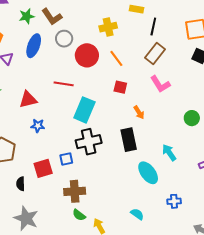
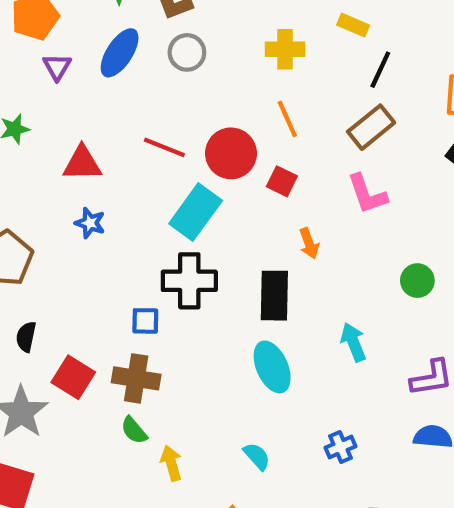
red circle: (87, 55) -> (231, 153), moved
blue square: (66, 159) -> (145, 321), moved
red square: (43, 168) -> (73, 377), moved, turned 36
cyan ellipse: (148, 173) -> (272, 367), moved
blue cross: (174, 201) -> (340, 447), turned -32

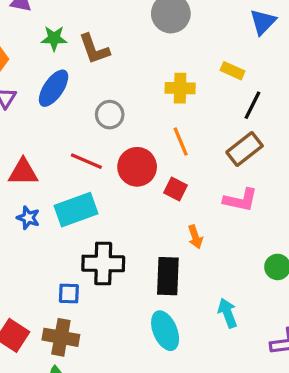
gray circle: (187, 52) -> (110, 115), moved
pink L-shape: (367, 194) -> (240, 200), turned -60
cyan rectangle: (196, 212) -> (76, 210), moved, turned 33

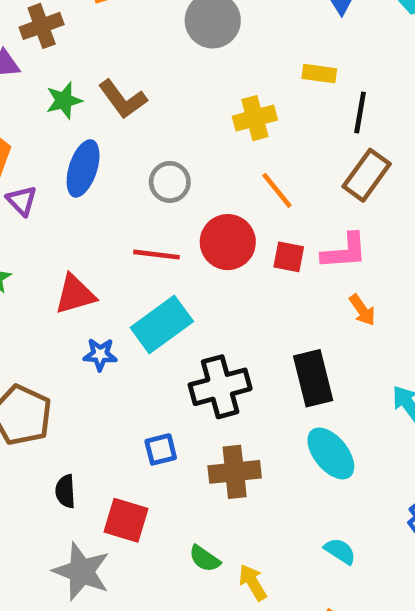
pink L-shape: (240, 200) -> (345, 251), moved
orange arrow: (195, 237) -> (362, 310), moved
blue square: (69, 293) -> (161, 449), moved
brown cross: (61, 337) -> (235, 472), moved

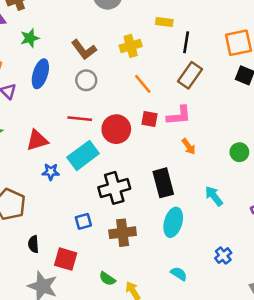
brown L-shape: (123, 99) -> (84, 50), moved
red circle: (228, 242) -> (116, 129), moved
cyan ellipse: (331, 453) -> (173, 222), turned 56

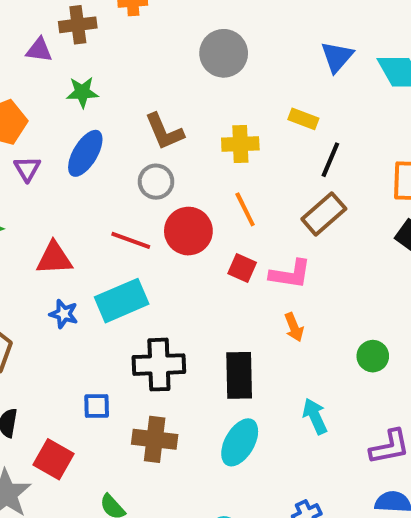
red circle: (116, 129) -> (188, 231), moved

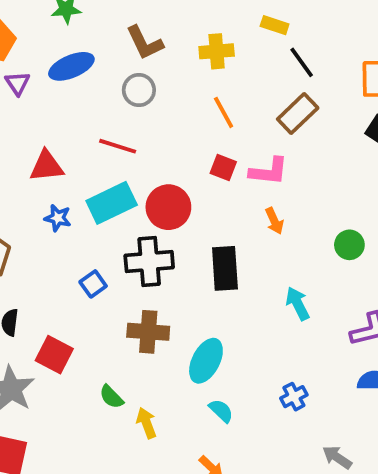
blue ellipse: (85, 153) -> (71, 66), turned 39
black line: (330, 160) -> (302, 62), turned -56
red circle: (188, 231) -> (168, 207), moved
blue square: (97, 406) -> (93, 284), moved, turned -32
cyan ellipse: (240, 442) -> (206, 361), moved

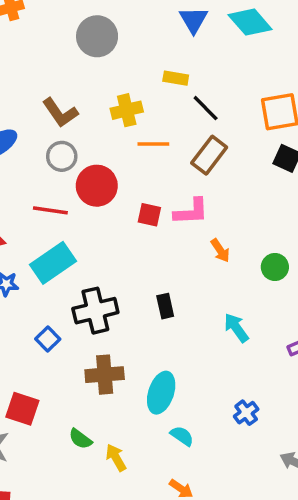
orange line: (224, 112) -> (153, 144), moved, turned -52
red circle: (168, 207) -> (97, 186), moved
orange arrow: (274, 221) -> (220, 250), moved
black rectangle: (225, 268) -> (165, 306), size x0.6

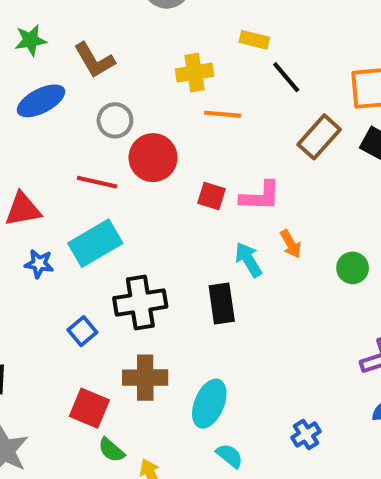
brown L-shape: (60, 113) -> (94, 60), moved
brown rectangle: (209, 155) -> (319, 137), moved
black rectangle: (165, 306) -> (222, 303), size x1.4
cyan arrow: (236, 328) -> (248, 260), moved
red square: (22, 409) -> (89, 408), moved

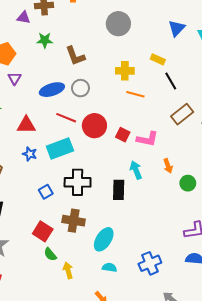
blue ellipse: (41, 101) -> (52, 90), moved
red circle: (153, 158) -> (94, 126), moved
orange arrow: (291, 244) -> (168, 166), moved
blue cross: (306, 434) -> (150, 263), size x1.5
cyan semicircle: (230, 456) -> (109, 267), turned -40

